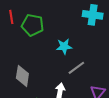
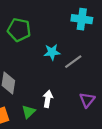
gray line: (76, 68) -> (73, 62), moved

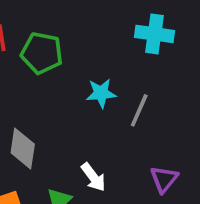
gray line: (73, 62) -> (139, 110), turned -30
white arrow: (48, 99) -> (93, 177), turned 133

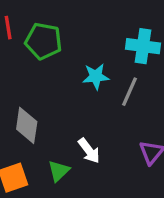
cyan cross: (155, 34) -> (143, 46), moved

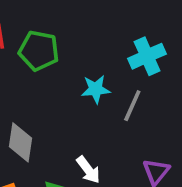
cyan cross: (143, 46) -> (147, 56), turned -32

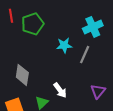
green pentagon: (39, 51) -> (33, 24), turned -30

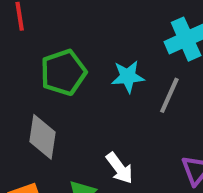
green pentagon: (33, 24) -> (63, 72), moved

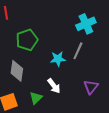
cyan star: (128, 77) -> (58, 59), moved

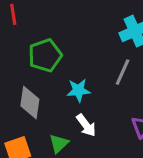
cyan star: (58, 59) -> (79, 90), moved

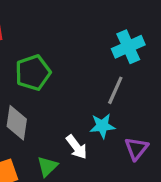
cyan star: (79, 90) -> (102, 126), moved

